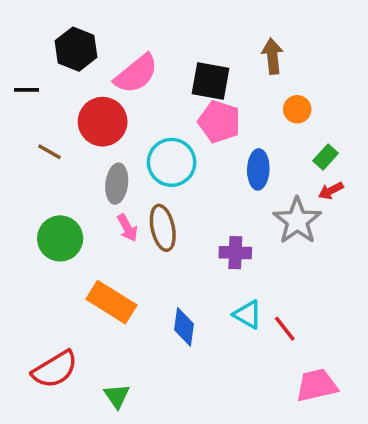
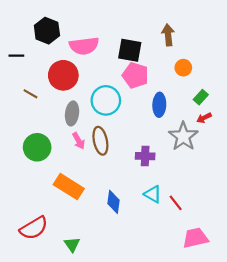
pink semicircle: (136, 74) -> (84, 46), turned 32

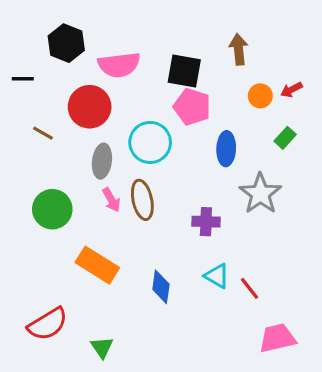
red arrow: (204, 118) -> (291, 90), moved

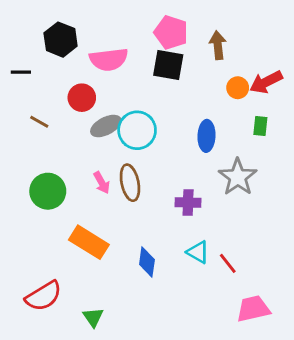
red arrow: (291, 90) -> (266, 82), size x1.6
red circle: (90, 107) -> (82, 98), size x0.7
pink pentagon: (192, 107) -> (171, 32), moved
green rectangle: (285, 138) -> (260, 126), turned -36
gray ellipse: (102, 161) -> (106, 126), moved, turned 56

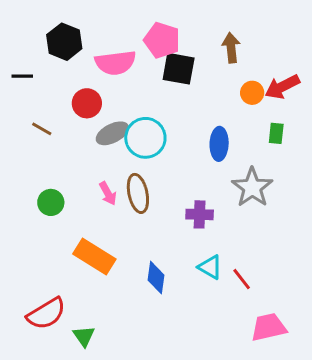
pink pentagon: (171, 32) -> (162, 40), moved
green circle: (48, 191) -> (51, 202), size x0.7
green triangle: (93, 317) -> (84, 336), moved

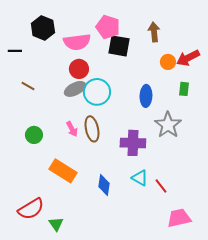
red circle: (87, 103) -> (79, 69), moved
purple cross: (200, 214) -> (133, 143), size x1.4

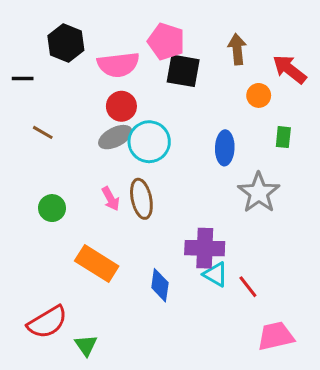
red arrow: (188, 58) -> (290, 69), moved, turned 65
purple cross: (133, 143) -> (205, 248), moved

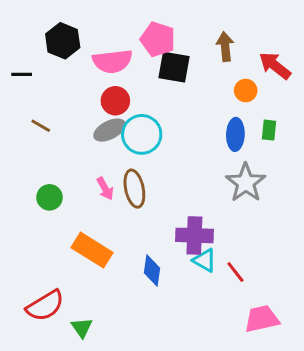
blue ellipse: (225, 148) -> (235, 134), moved

